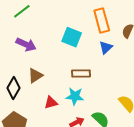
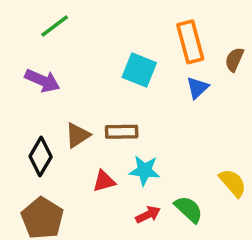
purple arrow: (26, 44) -> (42, 81), moved
brown rectangle: (81, 73) -> (122, 132), moved

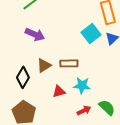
cyan square: (139, 70) -> (91, 33), moved, turned 30
purple arrow: (42, 81) -> (35, 34), moved

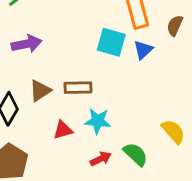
cyan square: (91, 33) -> (111, 42), turned -36
purple arrow: (35, 34) -> (27, 44), turned -36

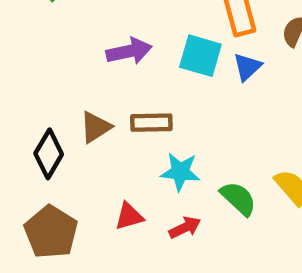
purple arrow: (27, 44) -> (129, 51), moved
red triangle: (63, 130) -> (129, 216), moved
green semicircle: (136, 154) -> (238, 199), moved

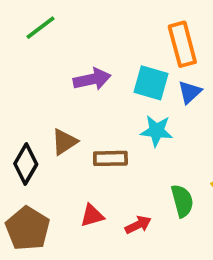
brown rectangle: (151, 123) -> (110, 158), moved
cyan star: (180, 172) -> (157, 131), moved
green semicircle: (238, 199) -> (182, 201), turned 32

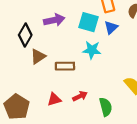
black diamond: (26, 164) -> (25, 35), moved
green semicircle: (182, 201) -> (106, 107), moved
red arrow: (138, 225) -> (80, 96), moved

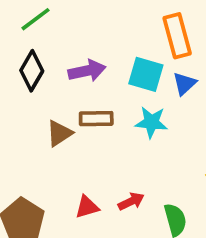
black diamond: (25, 35) -> (32, 71), moved
brown rectangle: (65, 66) -> (96, 119), moved

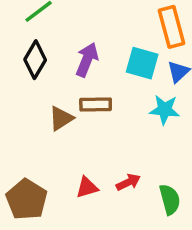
purple arrow: (87, 71) -> (87, 60), turned -56
cyan star: (151, 122) -> (165, 110), moved

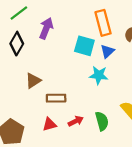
purple arrow: (87, 60) -> (46, 28), moved
brown rectangle: (96, 105) -> (56, 98), moved
green semicircle: (170, 199) -> (102, 121), moved

